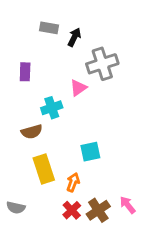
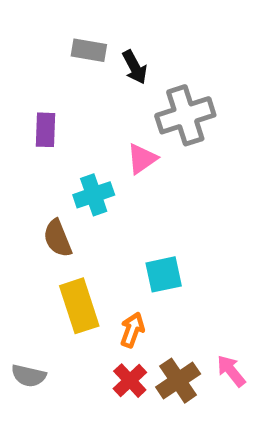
black arrow: (74, 37) -> (135, 67), turned 126
brown semicircle: (32, 132) -> (58, 238), turned 84

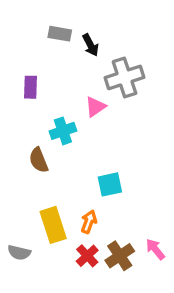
yellow rectangle: (79, 306) -> (53, 225), moved

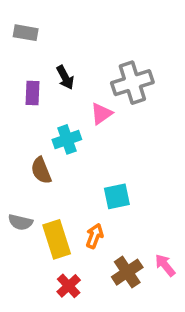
gray rectangle: (60, 34) -> (26, 33), moved
black arrow: (90, 45) -> (65, 77), moved
gray semicircle: (19, 253) -> (20, 222), moved
red cross: (87, 256) -> (69, 286), moved

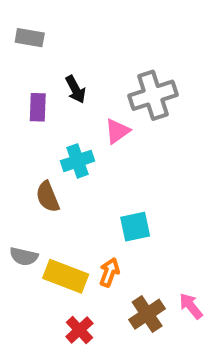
yellow rectangle: (57, 239) -> (66, 276), turned -51

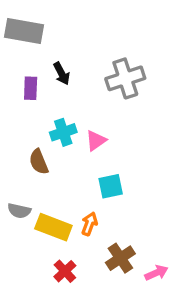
gray rectangle: (30, 38) -> (24, 31), size x1.6
pink triangle: (117, 131) -> (96, 141), moved
pink arrow: (191, 306) -> (156, 273), moved, turned 105

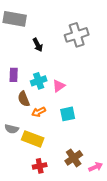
gray cross: (125, 78) -> (77, 35), moved
purple rectangle: (31, 88) -> (14, 75), moved
orange arrow: (89, 224) -> (39, 112), moved, turned -136
red cross: (65, 271) -> (40, 166), turned 32

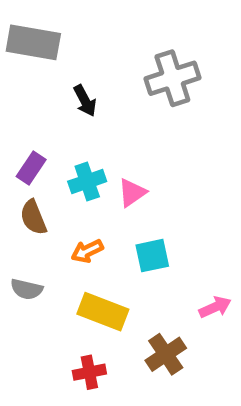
purple rectangle: (14, 75) -> (31, 168), turned 32
brown semicircle: (24, 99) -> (33, 217), moved
yellow rectangle: (33, 139) -> (103, 312), moved
pink arrow: (96, 167) -> (215, 307), moved

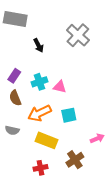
gray cross: (172, 78) -> (78, 35), turned -30
pink triangle: (132, 193) -> (60, 87), turned 48
orange arrow: (87, 251) -> (39, 113), size x1.6

